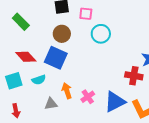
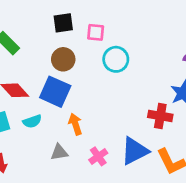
orange arrow: (67, 91) -> (75, 124), moved
pink cross: (88, 97) -> (98, 156), moved
gray triangle: (51, 104) -> (59, 152), moved

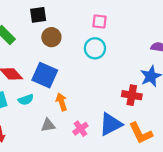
black square: (63, 23) -> (38, 15), moved
pink square: (96, 32) -> (99, 22), moved
brown circle: (63, 59) -> (51, 37), moved

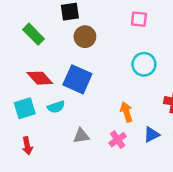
cyan circle: (95, 48) -> (144, 64), moved
orange arrow: (61, 102) -> (126, 112), moved
blue triangle: (111, 124) -> (151, 135), size x0.6

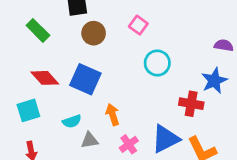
pink square: (139, 19) -> (138, 25), moved, turned 30
cyan semicircle: (56, 107) -> (72, 121), moved
orange arrow: (126, 112) -> (113, 115), moved
blue triangle: (151, 135) -> (165, 139), size x1.6

